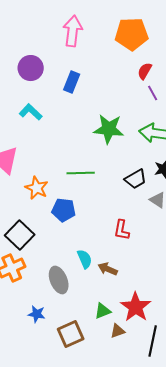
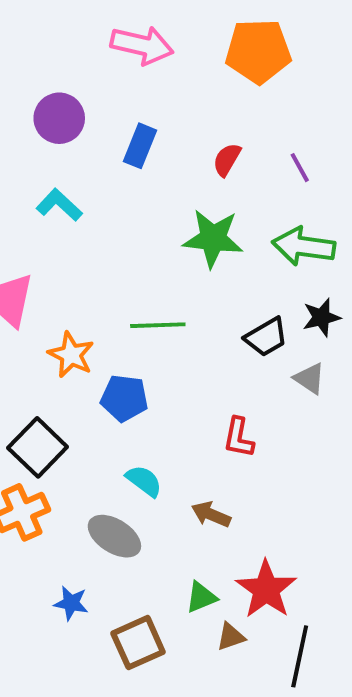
pink arrow: (73, 31) -> (142, 45), turned 96
red semicircle: (145, 71) -> (227, 160), moved
cyan semicircle: (85, 259) -> (144, 481), moved, turned -30
gray ellipse: (59, 280) -> (114, 536), turned -36

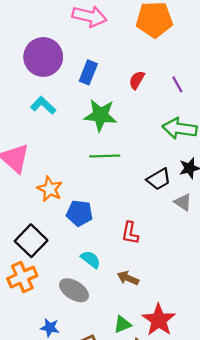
purple circle: (59, 118) -> (43, 57), size x1.4
green star: (213, 238) -> (100, 115), moved
green line: (158, 325) -> (105, 156), moved
red L-shape: (239, 438) -> (130, 233), moved

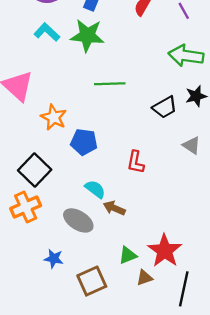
green star: (100, 115) -> (87, 35), moved
gray triangle: (183, 202) -> (192, 145), moved
brown arrow: (128, 278) -> (114, 208), moved

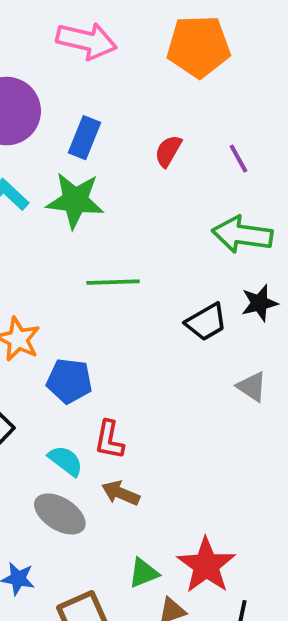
red L-shape: (136, 162) -> (109, 440), moved
cyan semicircle: (95, 189) -> (66, 461), moved

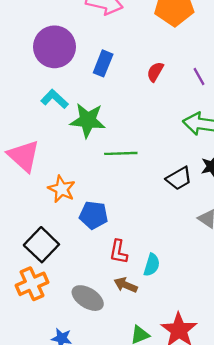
green star: (75, 200) -> (88, 120), moved
cyan semicircle: (66, 461) -> (152, 265), moved, turned 70

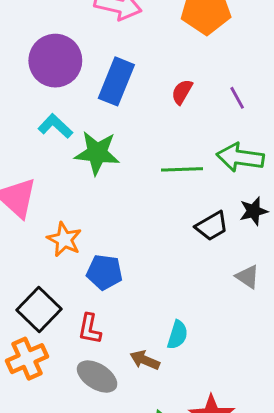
blue rectangle: (103, 63) -> (116, 81), size x1.4
green line: (121, 153) -> (182, 169), moved
red L-shape: (118, 252) -> (90, 329), moved

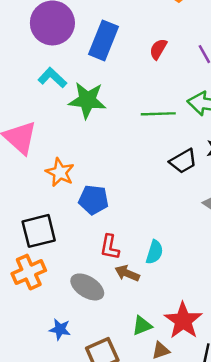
black square: (39, 309) -> (39, 231), turned 32
red L-shape: (90, 329) -> (110, 247), moved

